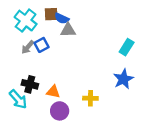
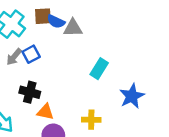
gray triangle: (68, 30) -> (73, 28), moved
cyan rectangle: (127, 47) -> (99, 69), moved
black cross: (30, 84) -> (30, 92), moved

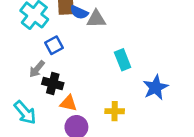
gray arrow: (14, 57) -> (37, 69), moved
cyan rectangle: (99, 69) -> (123, 60), turned -54

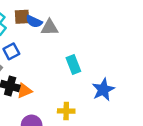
orange triangle: (69, 103) -> (24, 91), moved, turned -35

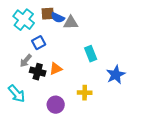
orange triangle: (24, 91) -> (56, 69), moved

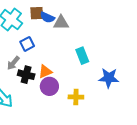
blue star: (116, 75) -> (109, 78), turned 30
purple circle: (56, 105) -> (49, 86), moved

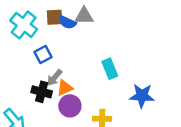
gray triangle: (61, 23) -> (84, 16), moved
gray arrow: (13, 63) -> (55, 78), moved

